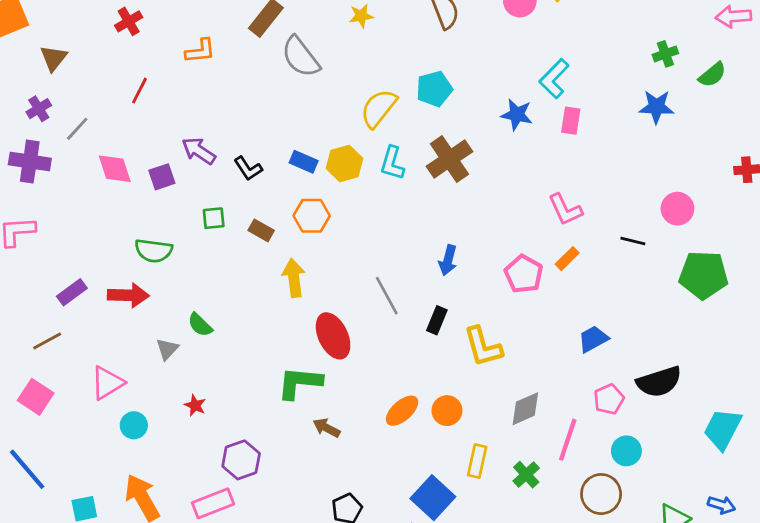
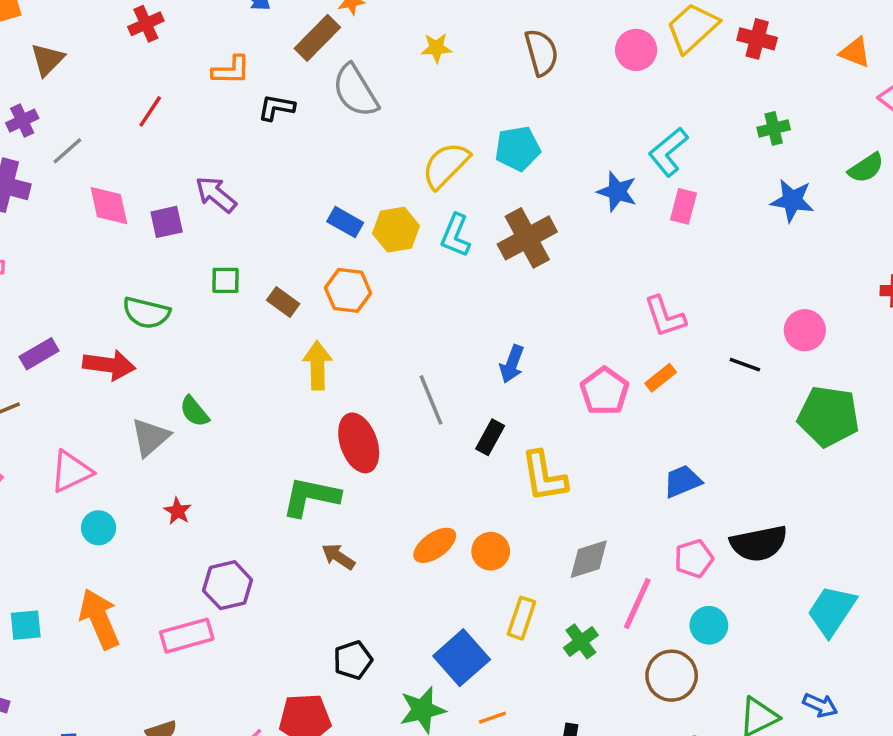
green cross: (665, 54) -> (774, 128), moved
black L-shape: (248, 169) -> (276, 107), moved, turned 128
gray triangle: (167, 349) -> (150, 437), size x1.4

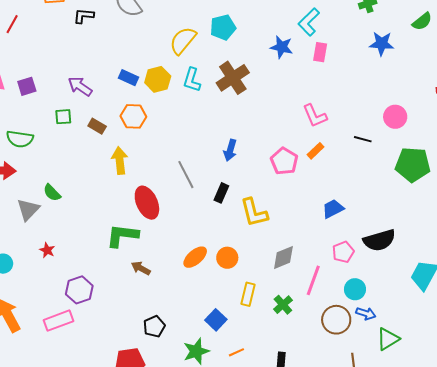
purple arrow: (216, 194) -> (80, 86), moved
blue square: (462, 658) -> (216, 320), size x0.7
blue arrow: (820, 705) -> (366, 313), moved

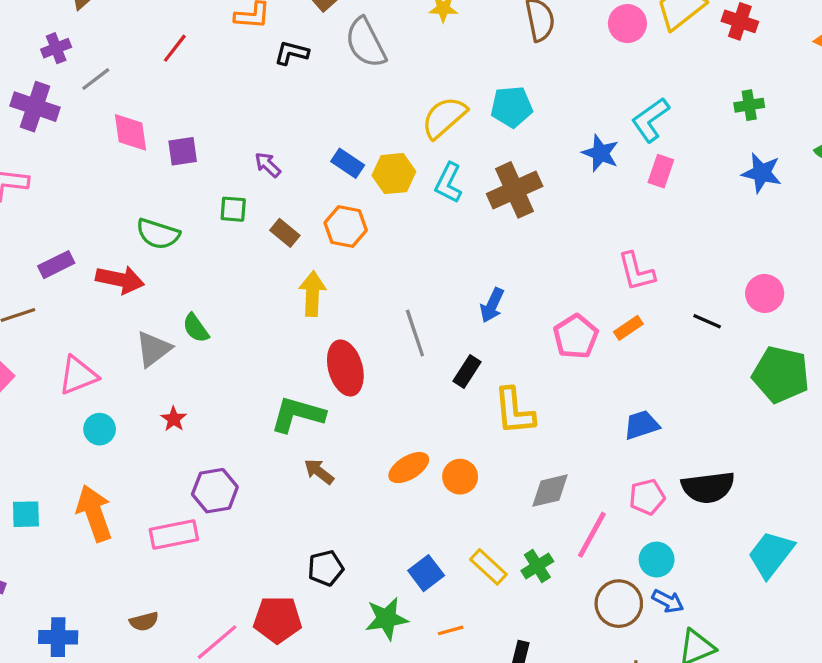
purple arrow: (80, 86) -> (268, 165), size x0.7
yellow rectangle: (248, 294) -> (488, 567), moved, turned -70

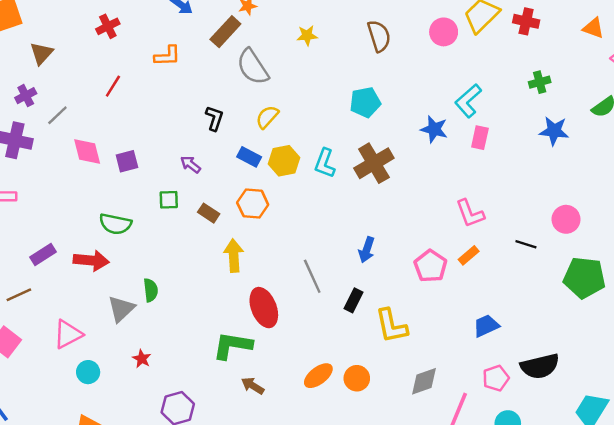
black L-shape: (292, 53) -> (215, 118), moved, turned 100
yellow semicircle: (444, 117) -> (267, 117), moved, size x0.7
green semicircle: (196, 328) -> (151, 290), turned -145

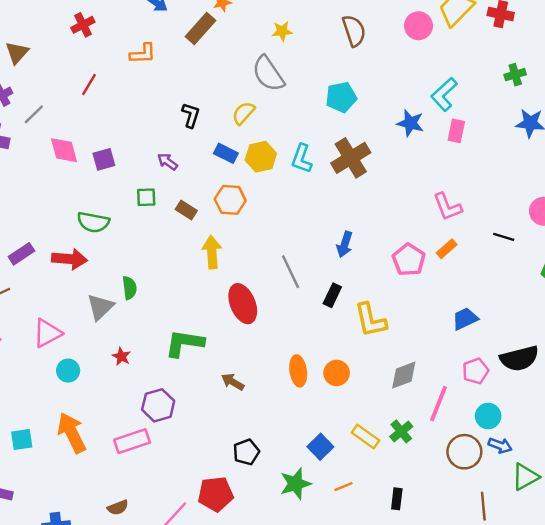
gray semicircle: (253, 67) -> (268, 74), moved
green L-shape: (232, 346) -> (184, 343), moved
orange ellipse: (318, 376) -> (298, 371), turned -60

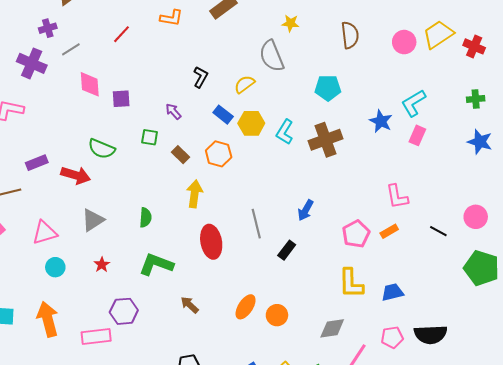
green semicircle: (129, 288) -> (146, 218), moved
yellow L-shape: (370, 320) -> (351, 283), moved
orange ellipse: (298, 371) -> (246, 307), turned 30

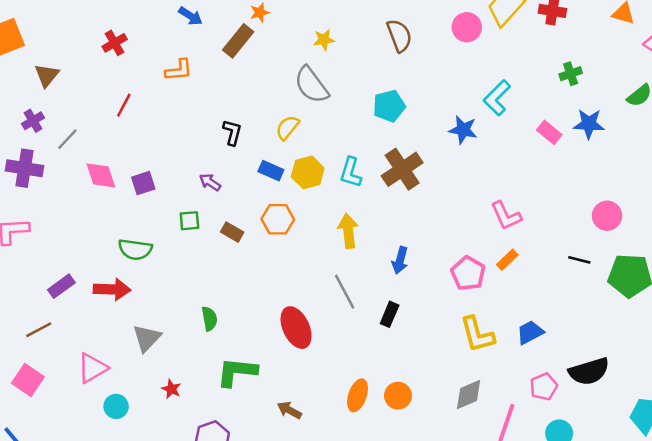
pink rectangle: (417, 135) -> (549, 132), moved, turned -60
yellow arrow: (195, 194) -> (348, 231), moved
black line: (438, 231) -> (579, 260), moved

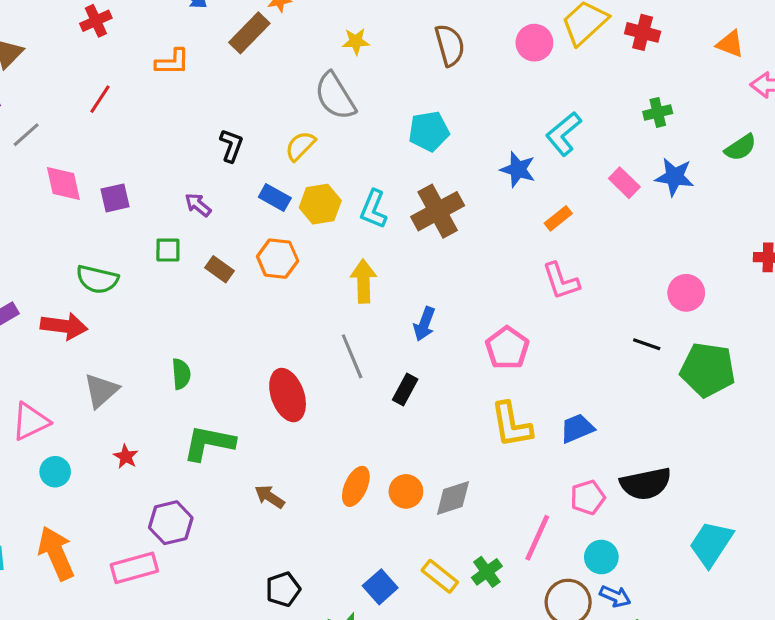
orange rectangle: (507, 260) -> (558, 218), moved
gray diamond: (469, 395) -> (453, 498), moved

